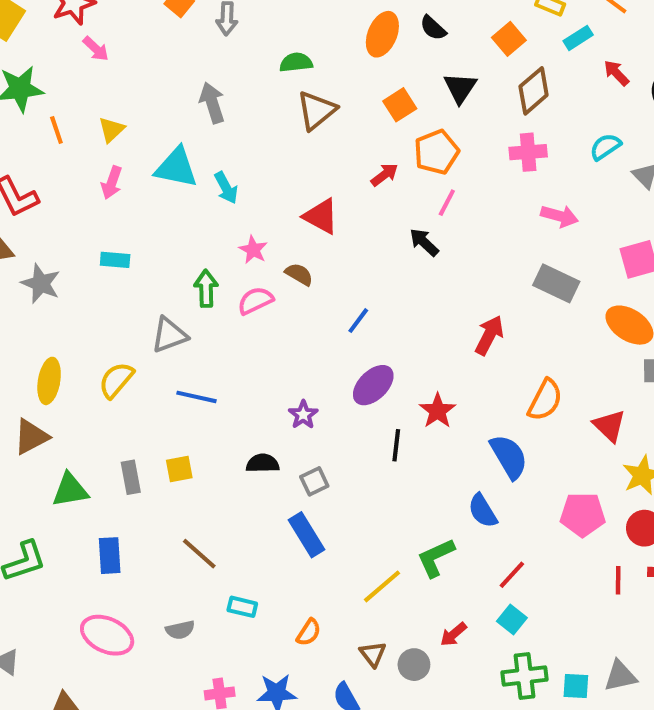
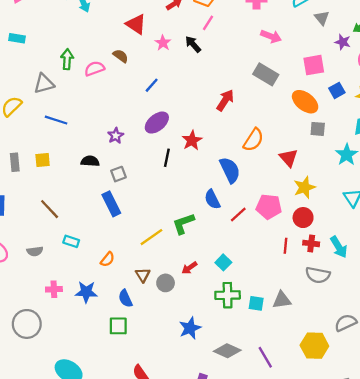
pink star: (253, 250) -> (163, 43), moved
red line: (512, 575) -> (238, 214), moved

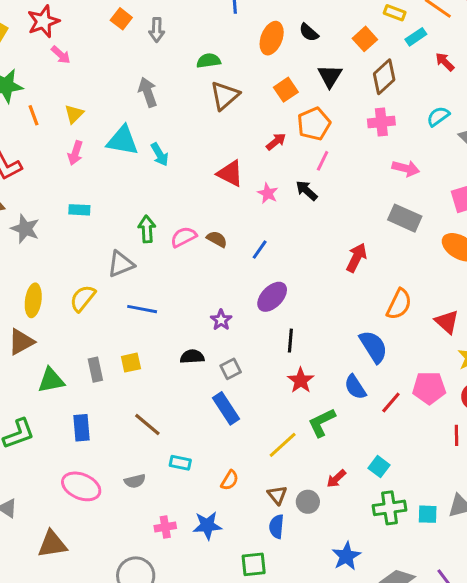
brown semicircle: (121, 56) -> (217, 239), moved
red star: (192, 140) -> (301, 380), moved
blue semicircle: (125, 298) -> (277, 527), moved, turned 36

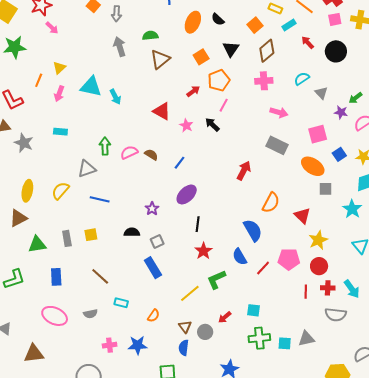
gray arrow: (148, 92) -> (120, 47), moved
orange line: (34, 115) -> (39, 80), moved, turned 40
cyan square: (379, 467) -> (253, 310), turned -32

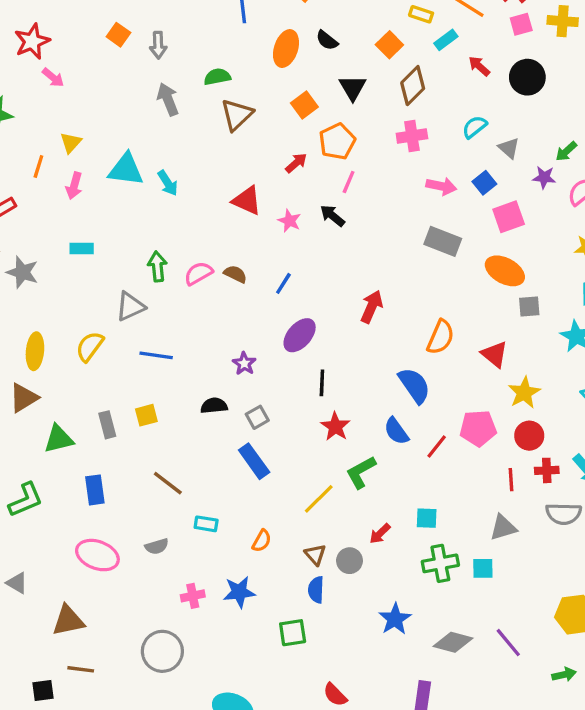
blue square: (339, 154) -> (484, 183), moved
red arrow: (244, 171) -> (372, 307), moved
gray triangle: (306, 339) -> (503, 528), moved

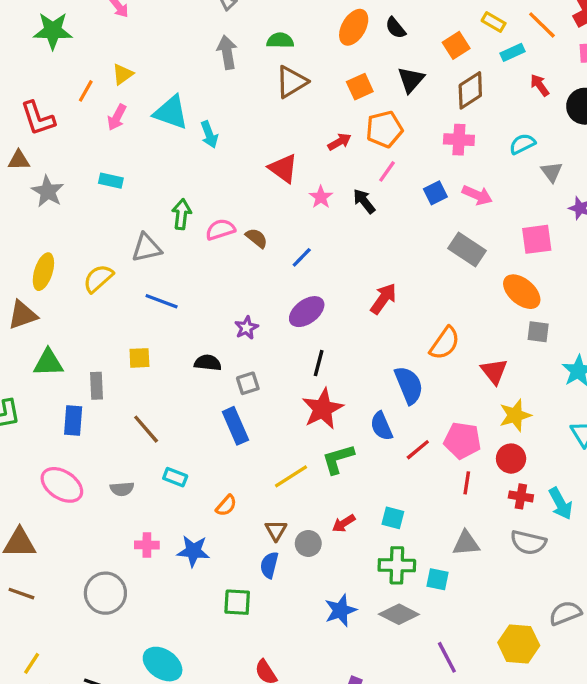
blue square: (484, 183) -> (435, 193), moved
gray rectangle: (107, 425) -> (96, 386), moved
red star: (335, 427) -> (323, 409), size x1.4
red line: (511, 480) -> (467, 483), moved
gray diamond: (453, 642) -> (399, 614), moved

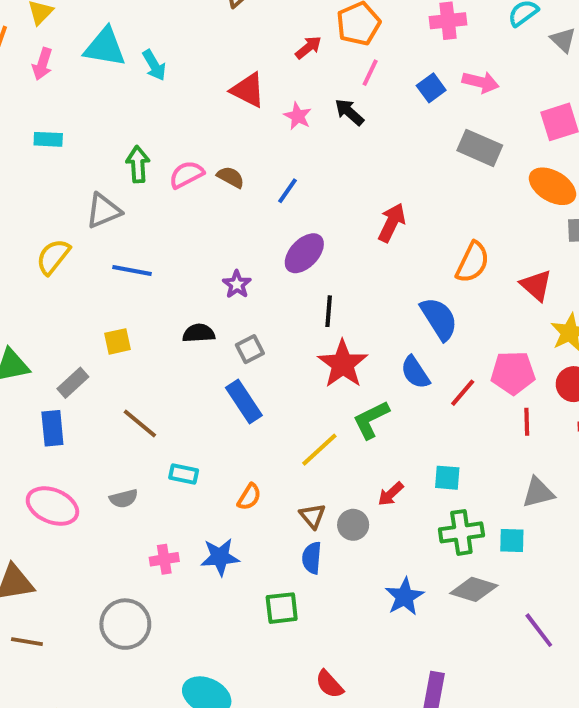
gray rectangle: (96, 386) -> (73, 383), turned 60

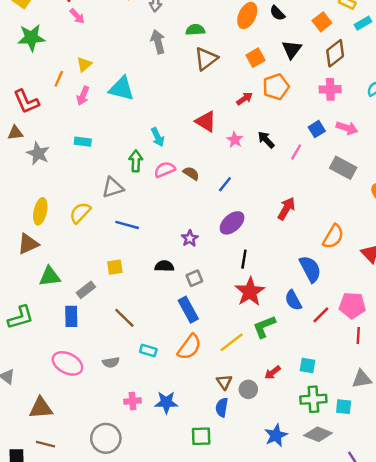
cyan arrow: (154, 65) -> (158, 137), moved
pink line: (370, 73) -> (296, 152), moved
orange semicircle: (249, 497) -> (189, 347), moved, size x1.6

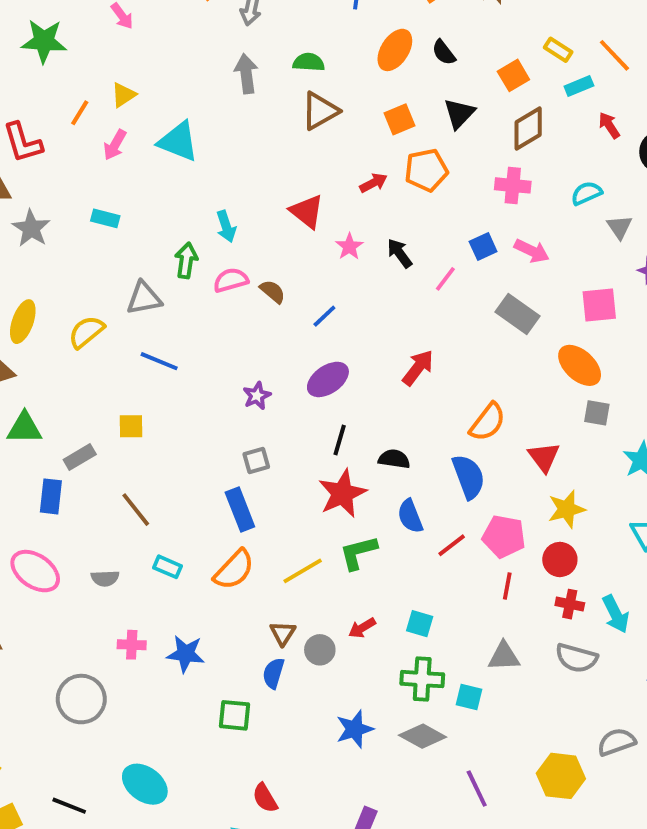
black semicircle: (164, 266) -> (394, 459), moved
blue semicircle: (310, 269) -> (469, 477), moved

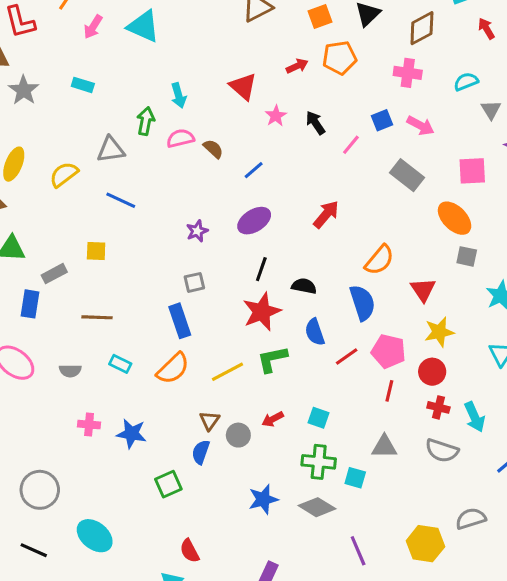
brown line: (136, 510) -> (97, 317), turned -52
gray circle: (81, 699) -> (40, 490), moved
green square: (235, 715) -> (168, 484), turned -32

